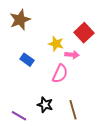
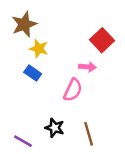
yellow star: (56, 44) -> (39, 49), moved

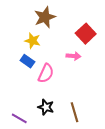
brown star: (24, 24) -> (45, 17), moved
pink semicircle: (73, 90) -> (46, 73), moved

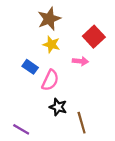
yellow star: (33, 41) -> (51, 44), moved
black star: (46, 107) -> (58, 107), moved

